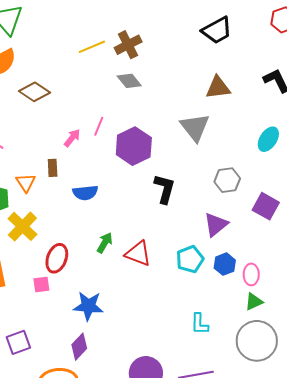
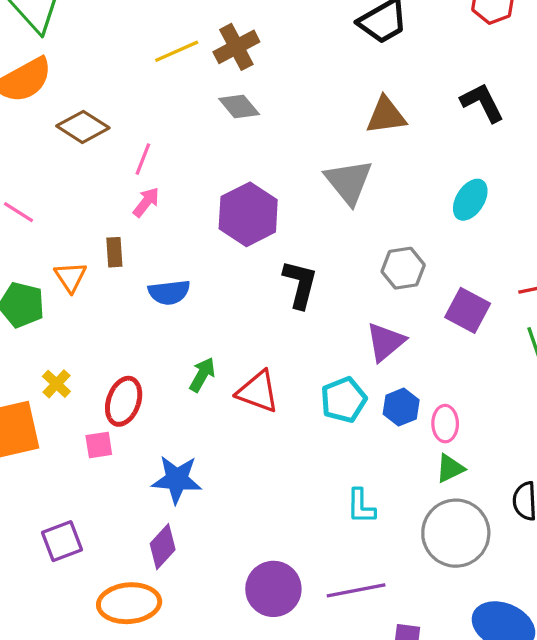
pink line: (99, 126) -> (143, 159), moved
yellow cross: (22, 226) -> (56, 384), moved, size x0.6

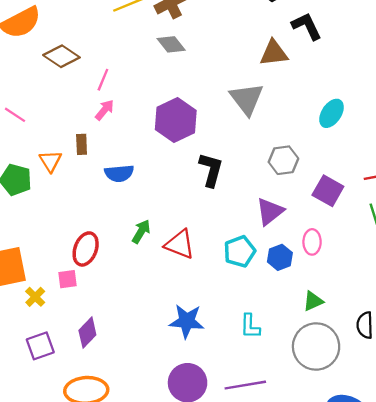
black L-shape: (482, 103) -> (307, 26), moved
yellow cross: (56, 384) -> (35, 297), moved
pink ellipse: (445, 424) -> (312, 242), moved
blue star: (177, 479) -> (187, 321), moved
purple diamond: (163, 547) -> (87, 333), moved

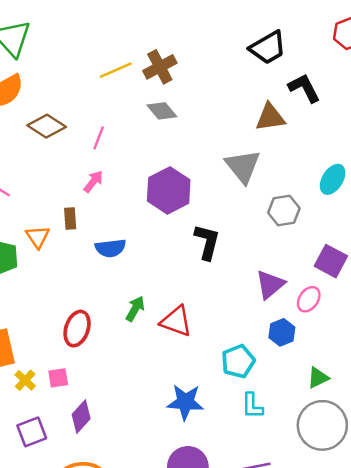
pink line: (103, 80) -> (99, 138), moved
gray hexagon: (283, 160) -> (284, 210), moved
pink ellipse: (312, 242) -> (309, 299), moved, turned 35
cyan pentagon: (240, 251) -> (238, 361), moved
pink square: (68, 279) -> (58, 378), moved

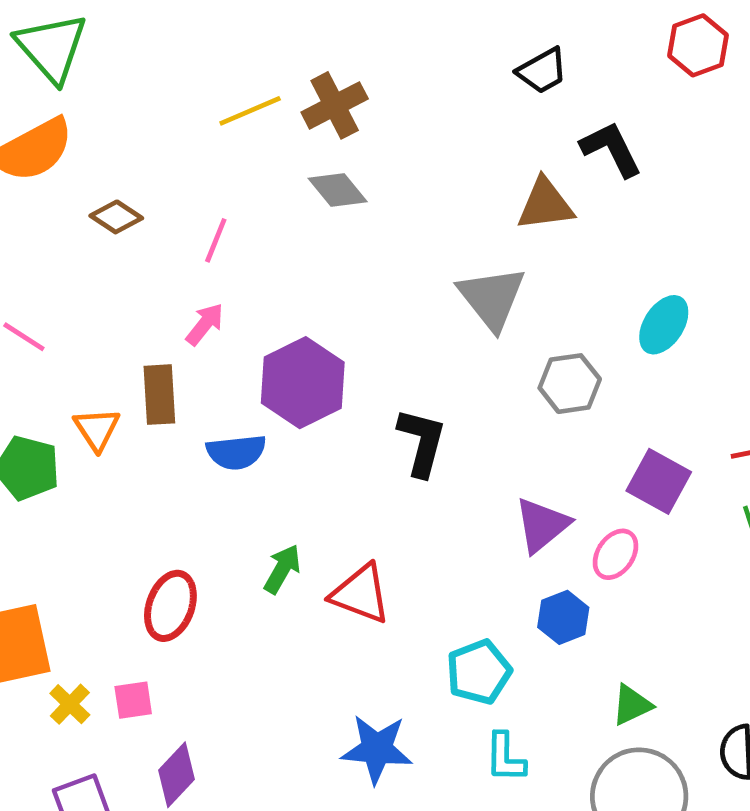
black trapezoid: (268, 48) -> (542, 71), size x0.7
brown diamond: (47, 126) -> (116, 217), size x0.7
purple hexagon: (169, 190) -> (303, 383), moved
brown rectangle: (70, 219) -> (159, 395), size x1.4

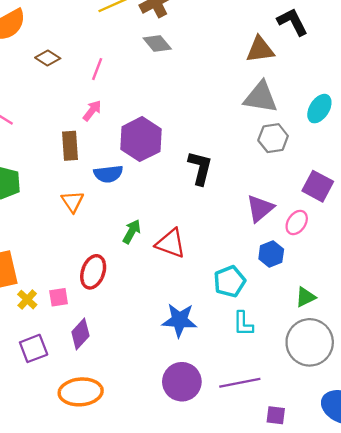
gray triangle: (492, 298) -> (261, 97), moved, turned -42
orange triangle: (97, 429) -> (73, 202), moved
red ellipse: (170, 606) -> (93, 272), moved

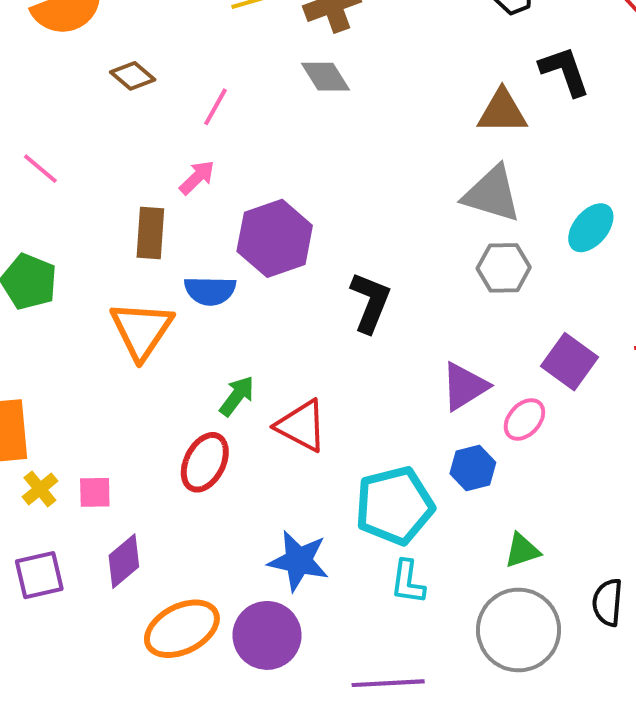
orange triangle: (73, 202) -> (142, 330), size x1.6
red ellipse: (93, 272) -> (205, 462), moved
cyan pentagon: (230, 281) -> (394, 506), size x1.4
purple circle: (182, 382) -> (267, 635), moved
orange ellipse: (81, 392) -> (182, 629), moved, turned -30

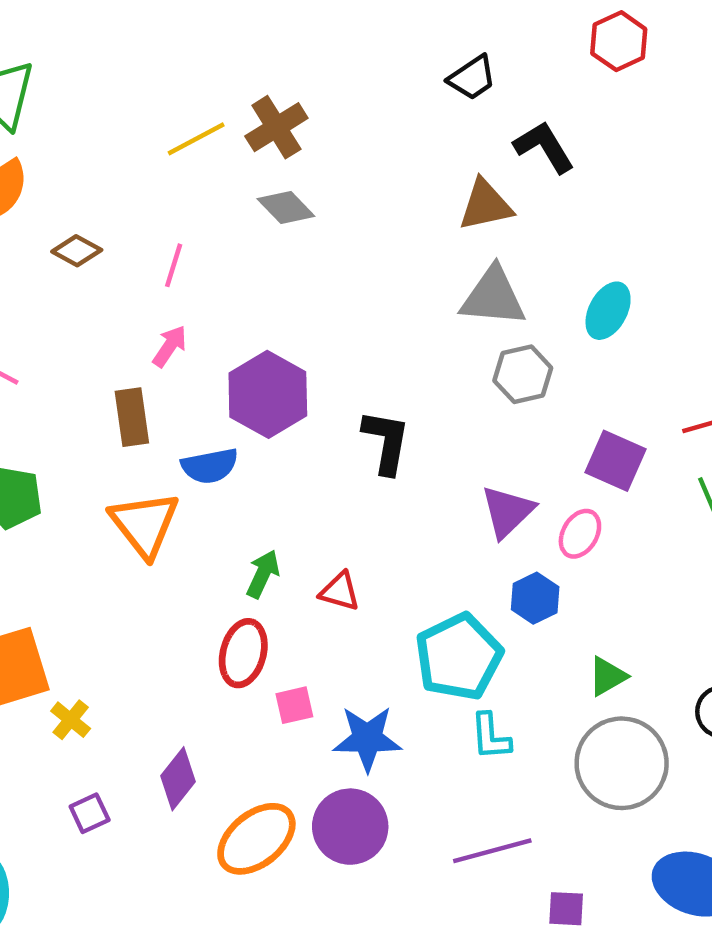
red triangle: (302, 426) -> (340, 591), size x0.7
pink square: (95, 492) -> (294, 705), moved
purple square: (39, 575) -> (90, 813), size x0.7

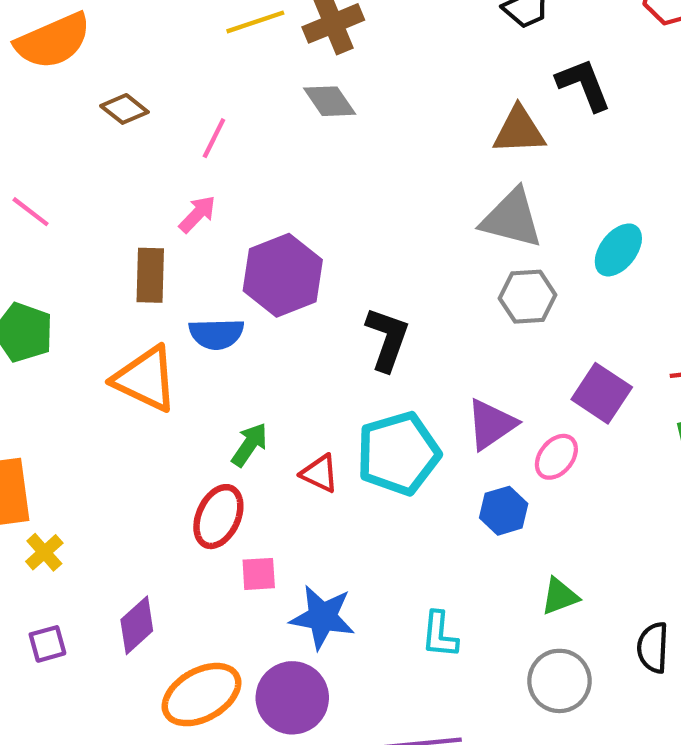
orange triangle: (145, 524) -> (145, 379), turned -36
cyan pentagon: (459, 657) -> (398, 453), moved
gray circle: (622, 763) -> (559, 681), size x0.7

